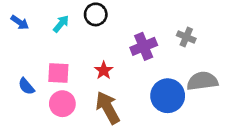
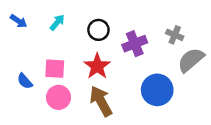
black circle: (96, 14) -> (98, 30), moved
red star: (104, 70) -> (97, 66), size x1.5
gray semicircle: (202, 81) -> (191, 60), moved, turned -32

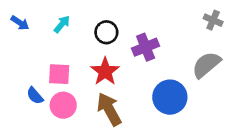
gray cross: (175, 35) -> (213, 20), moved
blue semicircle: (25, 81) -> (35, 96), moved

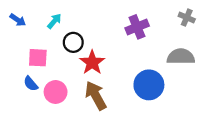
black circle: (106, 32) -> (73, 42), moved
purple cross: (146, 47) -> (137, 27), moved
gray semicircle: (206, 65) -> (181, 57), turned 40
pink square: (59, 74) -> (38, 58), moved

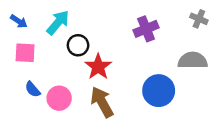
cyan arrow: (54, 21) -> (58, 23), size x1.5
pink square: (38, 58) -> (25, 53), moved

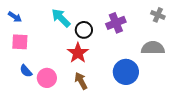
cyan arrow: (58, 23) -> (61, 18), moved, turned -85
black circle: (78, 45) -> (84, 30), moved
brown arrow: (102, 102) -> (81, 81), size x0.7

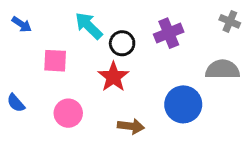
pink square: (20, 42) -> (55, 61), moved
blue semicircle: (26, 71) -> (16, 103), moved
brown arrow: (81, 81) -> (131, 126), moved, turned 126

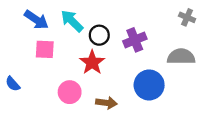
blue arrow: (22, 24) -> (36, 20), moved, size x1.5
purple cross: (169, 33) -> (135, 40), moved
pink circle: (68, 113) -> (70, 92), moved

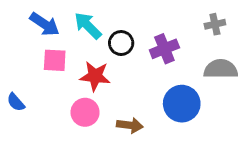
gray cross: (187, 17) -> (215, 24), moved, turned -35
red star: (92, 62) -> (95, 76), moved, turned -30

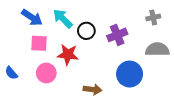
pink circle: (85, 112) -> (46, 73), moved

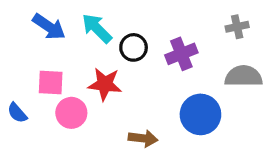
pink square: (39, 43) -> (51, 83), moved

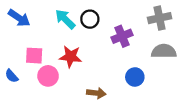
blue arrow: (49, 27) -> (19, 18), moved
gray cross: (237, 27) -> (160, 18), size x1.5
black circle: (134, 47) -> (90, 19), moved
blue circle: (200, 114) -> (135, 77), size x0.7

